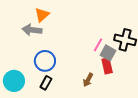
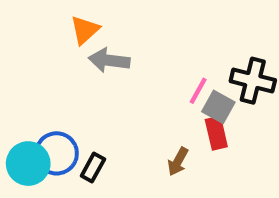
gray arrow: (32, 30) -> (109, 60), moved
blue circle: (45, 61) -> (57, 153), moved

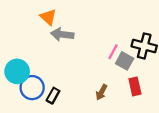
orange triangle: (85, 30) -> (48, 17), turned -36
red rectangle: (216, 133) -> (135, 86), moved
cyan circle: (28, 164) -> (17, 71), moved

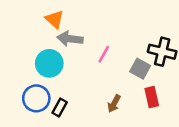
pink line: (113, 52) -> (104, 54), moved
cyan circle: (17, 71) -> (49, 63), moved

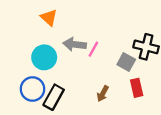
gray arrow: (70, 39) -> (75, 44), moved
black rectangle: (60, 107) -> (54, 97), size x1.5

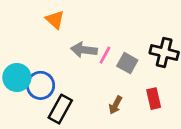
cyan circle: (44, 57) -> (17, 78), moved
gray square: (126, 62) -> (127, 63), moved
blue circle: (32, 89) -> (41, 85), moved

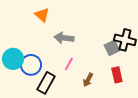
pink line: (105, 55) -> (69, 64), moved
gray square: (127, 63) -> (112, 48), moved, turned 35

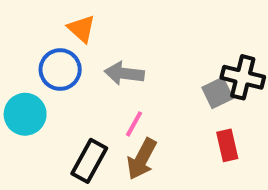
blue circle: (31, 65) -> (60, 70), moved
brown arrow: (88, 80) -> (142, 159), moved, size x1.5

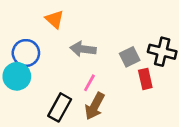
blue circle: (60, 70) -> (26, 53), moved
gray square: (218, 93) -> (130, 57), moved
red rectangle: (227, 145) -> (145, 79), moved

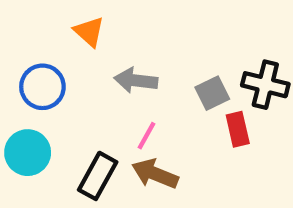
cyan circle: (17, 76) -> (28, 153), moved
brown arrow: (95, 106) -> (155, 174), turned 84

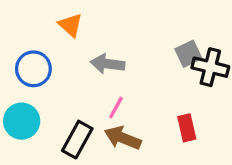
gray square: (212, 93) -> (188, 54), moved
red rectangle: (238, 129) -> (187, 128), moved

